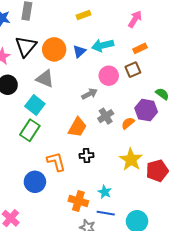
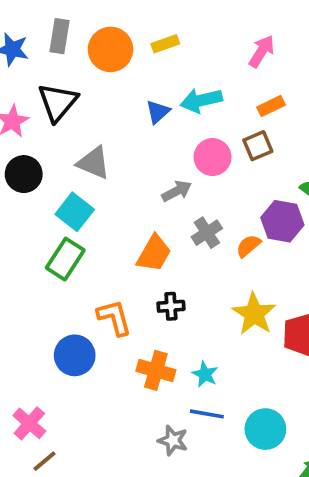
orange circle: (54, 49) -> (111, 49), moved
orange cross: (78, 201) -> (156, 370), moved

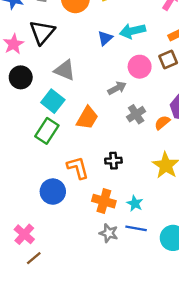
orange trapezoid: (154, 253) -> (87, 118), moved
gray star: (173, 440) -> (109, 233), moved

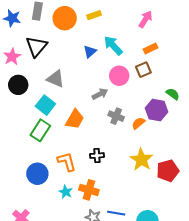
cyan arrow: (132, 31) -> (113, 45), turned 60
gray cross: (136, 114) -> (116, 116), turned -35
blue circle: (53, 192) -> (37, 174), moved
cyan star: (135, 203) -> (66, 192), moved

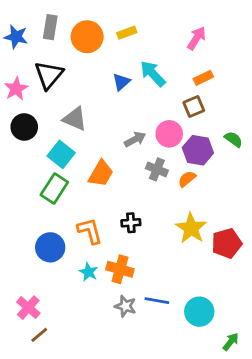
pink circle: (119, 76) -> (169, 134), moved
purple hexagon: (157, 110) -> (198, 150), moved

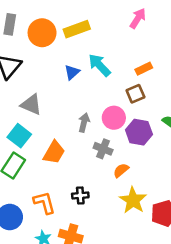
yellow rectangle: (127, 33) -> (77, 29), size x1.5
pink arrow: (197, 38) -> (138, 18), moved
gray arrow: (135, 139) -> (84, 122), turned -48
orange semicircle: (187, 179) -> (121, 170), moved

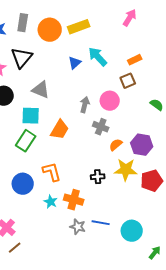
purple hexagon: (139, 132) -> (142, 145), moved
cyan square: (19, 136) -> (31, 116), turned -36
black cross: (80, 195) -> (98, 177), moved
yellow star: (133, 200) -> (126, 170), turned -30

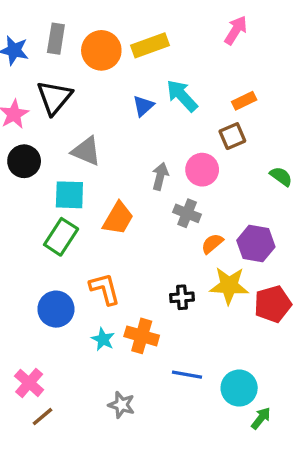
gray star: (78, 227) -> (121, 405), moved
green arrow: (155, 253) -> (261, 418), moved

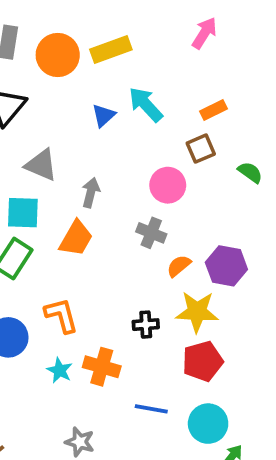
gray arrow: (160, 176) -> (91, 193), moved
green semicircle: (281, 176) -> (250, 172), moved
red pentagon: (273, 304) -> (203, 361), moved

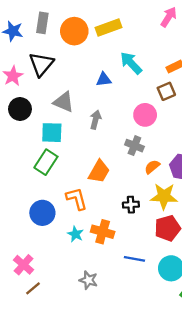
blue triangle: (104, 116) -> (104, 79), moved, turned 35
orange trapezoid: (76, 238) -> (99, 172), moved

